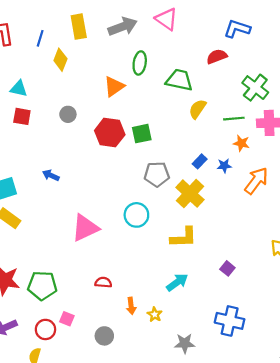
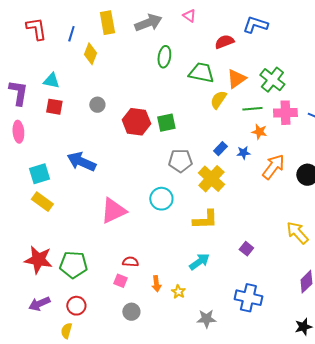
pink triangle: (166, 19) -> (189, 16), size x0.6
red semicircle: (217, 57) -> (224, 42), moved
orange triangle: (114, 86) -> (236, 79), moved
blue arrow: (51, 175) -> (81, 162), size x1.8
pink square: (67, 319) -> (120, 281), moved

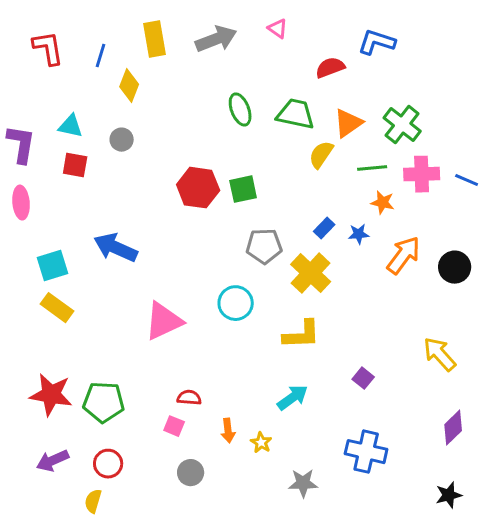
green ellipse: (164, 57) -> (240, 110), moved, turned -30
gray circle: (97, 105) -> (122, 140), moved

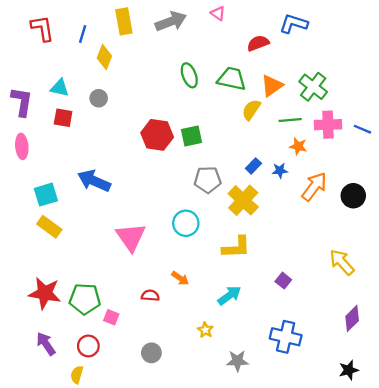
pink triangle: (164, 321) -> (131, 237), turned -40
pink square: (174, 426) -> (111, 317), moved
orange arrow: (228, 431) -> (180, 278), moved, turned -48
purple arrow: (53, 461) -> (46, 344), turned 80

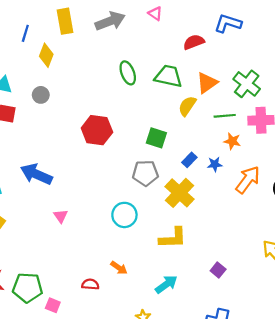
green square: (192, 136) -> (156, 138), moved, turned 30
pink triangle: (131, 237) -> (61, 216), moved, size x0.5

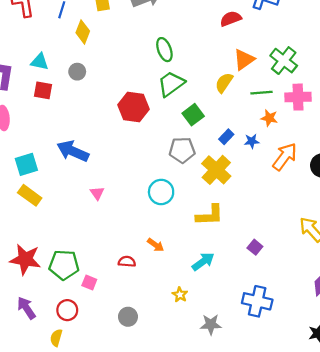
green trapezoid: (168, 76) -> (171, 84), moved, turned -48
green square: (156, 138) -> (193, 115), turned 35

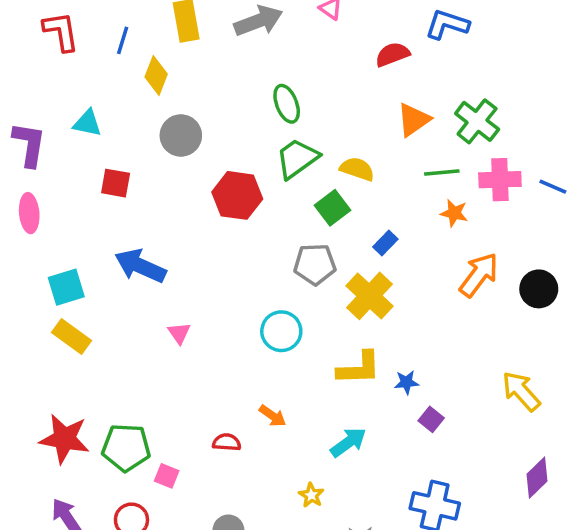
gray circle: (77, 72) -> (181, 135), moved, size x1.5
yellow semicircle: (224, 83) -> (357, 169), moved, turned 75
red square: (43, 90) -> (116, 183), moved
blue star: (252, 141) -> (407, 382), moved

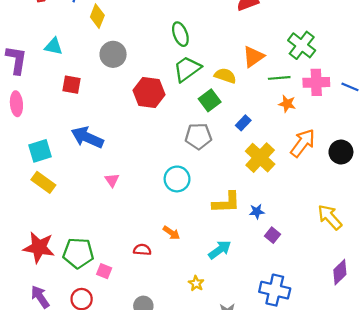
orange triangle: (414, 120) -> (253, 57), moved
yellow cross: (369, 296) -> (260, 158), moved

